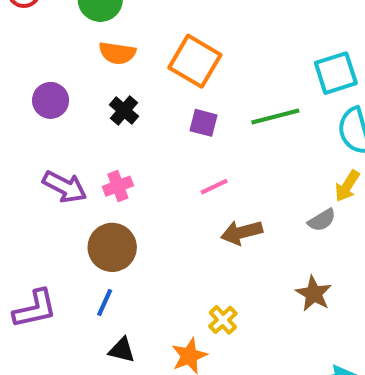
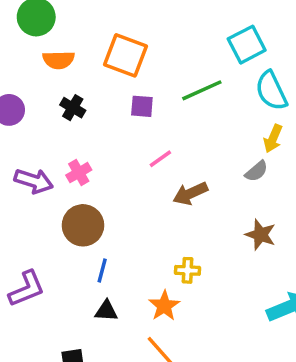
blue line: (105, 302) -> (102, 271), moved
yellow cross: (223, 320) -> (187, 270), turned -35

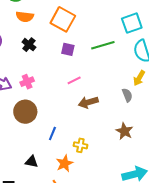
gray semicircle: (256, 171) -> (127, 95), turned -80
blue line: (102, 271) -> (52, 133), moved

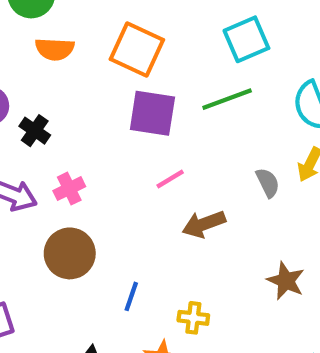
cyan square: (132, 23) -> (246, 39), moved
black cross: (29, 45) -> (35, 131), moved
purple square: (68, 49) -> (152, 113), size x1.6
gray semicircle: (127, 95) -> (268, 183), moved

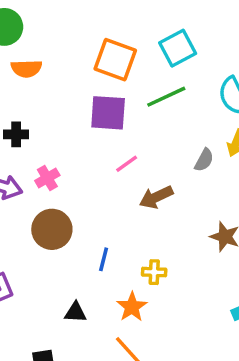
orange square: (137, 50) -> (115, 60), moved
black cross: (35, 131) -> (16, 134), turned -30
gray semicircle: (268, 183) -> (204, 160), turned 60

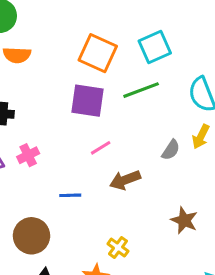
brown circle: (52, 229) -> (31, 236), moved
blue line: (104, 259) -> (70, 195), moved, turned 70
yellow cross: (154, 272) -> (118, 247), turned 30

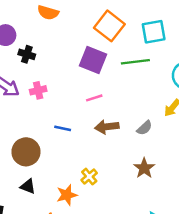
gray semicircle: (171, 150) -> (144, 128), moved

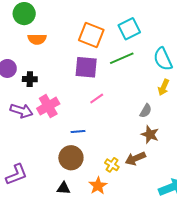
pink cross: (38, 90) -> (48, 106), size x1.5
brown arrow: (107, 127) -> (135, 159), moved
brown circle: (26, 152) -> (71, 158), moved
brown star: (144, 168) -> (150, 134), moved

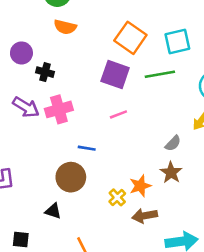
brown arrow: (135, 159) -> (145, 216), moved
orange star: (98, 186) -> (140, 186), moved

